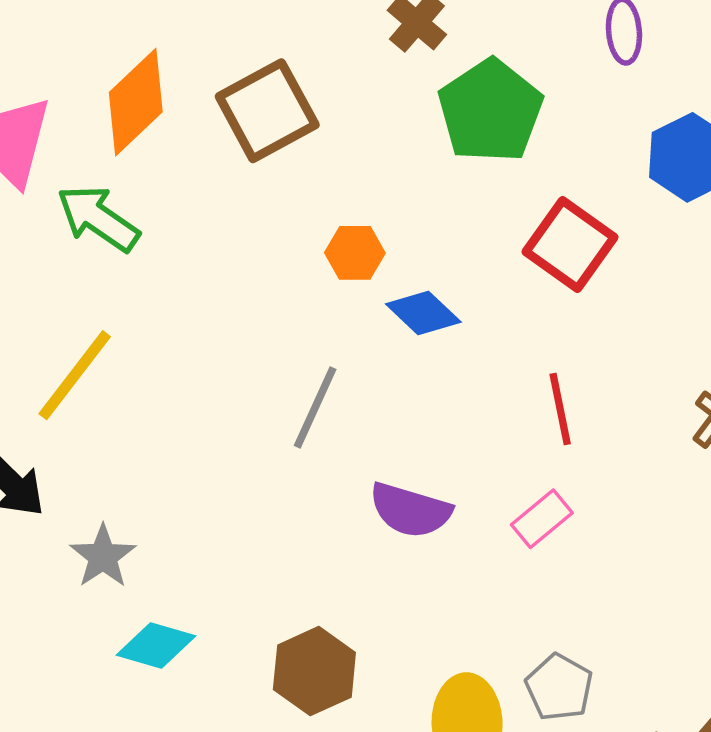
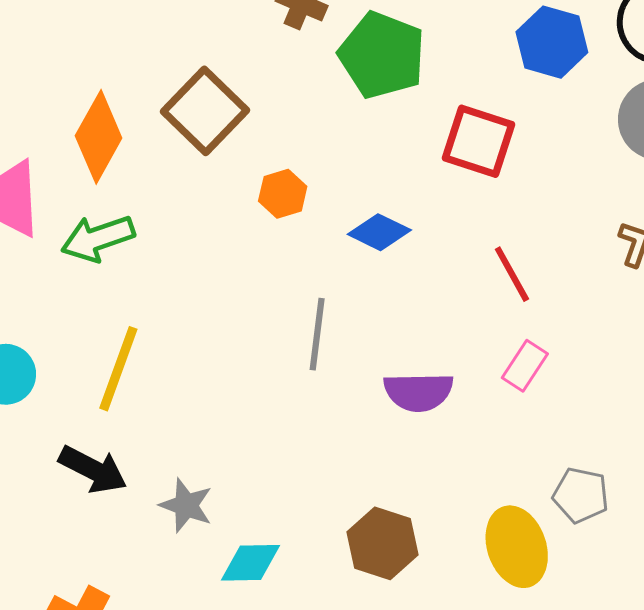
green arrow: (98, 218) -> (98, 238), turned -36
orange hexagon: (355, 253) -> (283, 194), moved

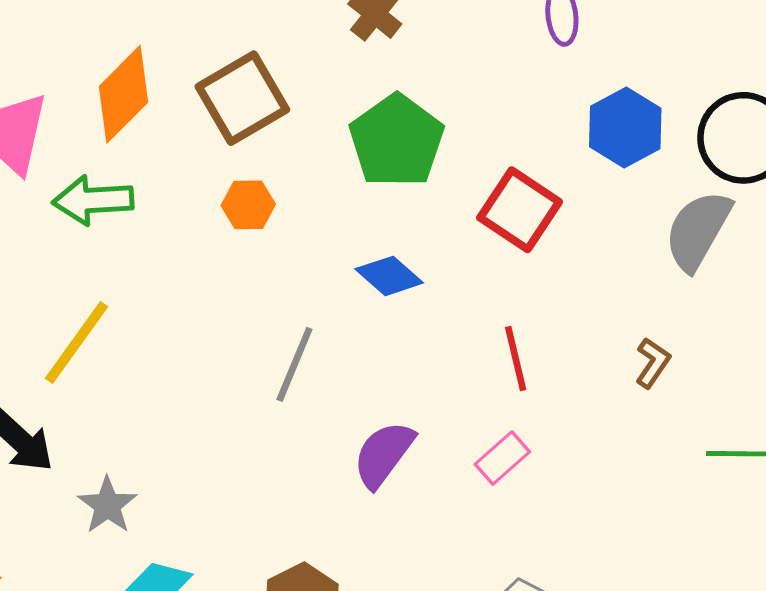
green pentagon: (382, 55) -> (397, 141), moved
orange hexagon: (283, 194) -> (248, 205), moved
purple semicircle: (418, 392) -> (384, 454), turned 112

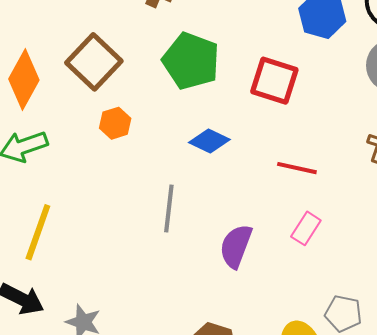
red line: (516, 358) -> (297, 168), turned -48

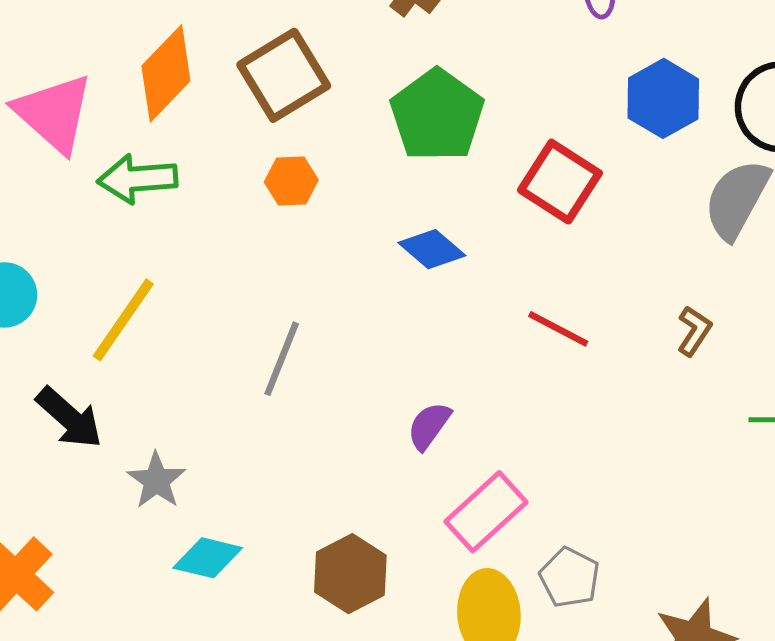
gray line: (169, 209) -> (282, 359), moved
pink rectangle: (306, 228) -> (486, 512), moved, size x1.5
purple semicircle: (236, 246) -> (429, 426), size x0.7

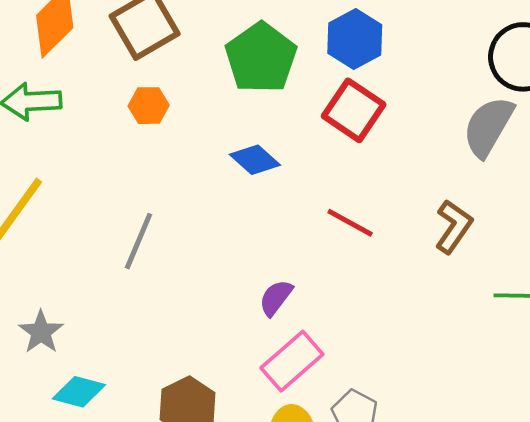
blue hexagon: (663, 98) -> (355, 39), moved
brown L-shape: (694, 331) -> (454, 227), size x1.4
purple semicircle: (429, 426) -> (276, 298), moved

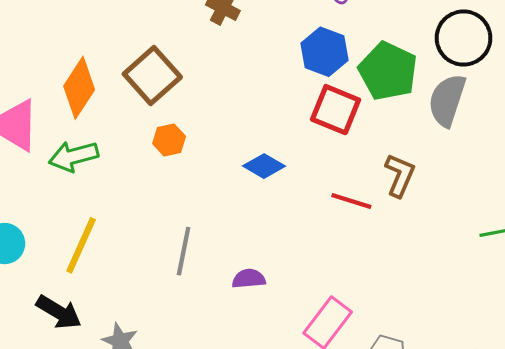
green pentagon: (261, 58) -> (388, 71), moved
brown L-shape: (454, 227) -> (400, 175), moved
purple semicircle: (276, 298) -> (249, 279), moved, turned 60

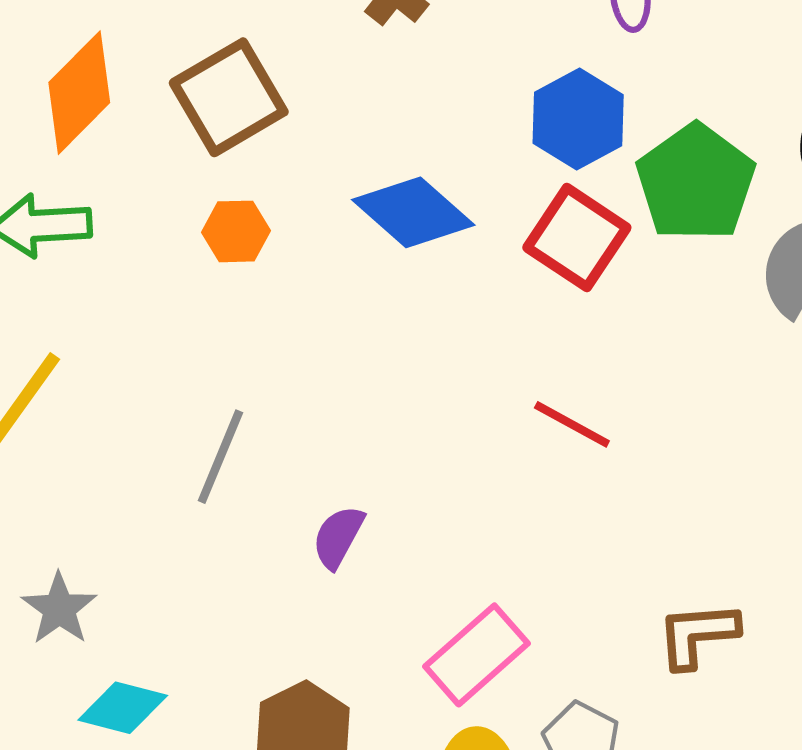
blue diamond: (264, 166) -> (413, 212), moved, size x1.4
brown L-shape: (400, 175) -> (698, 635), moved, turned -129
purple semicircle: (249, 279) -> (338, 537), turned -68

